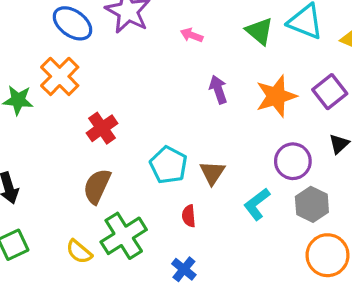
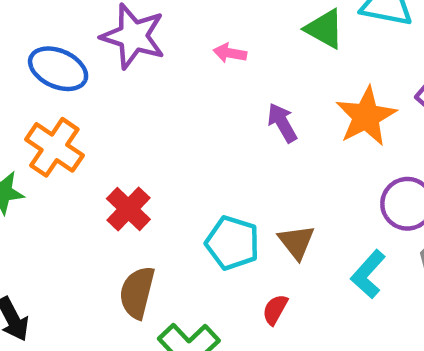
red semicircle: (189, 216) -> (275, 310), turned 45

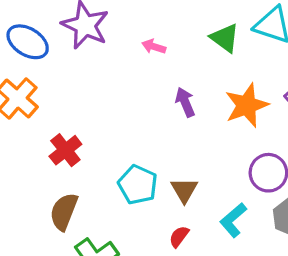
red semicircle: (275, 310) -> (179, 237), moved

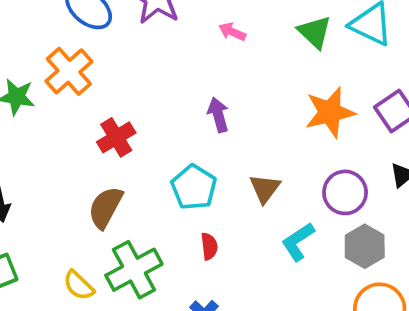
purple arrow: (185, 102) -> (218, 115), moved
brown triangle: (184, 190) -> (265, 188), moved
red semicircle: (179, 237) -> (209, 246), moved, turned 130

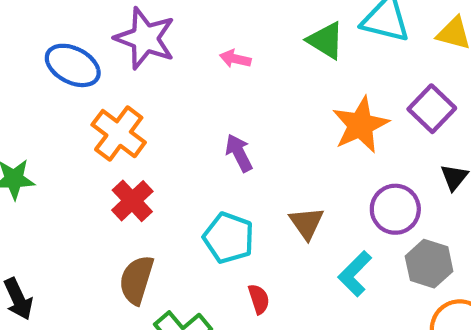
orange cross: (69, 71) -> (119, 134), moved

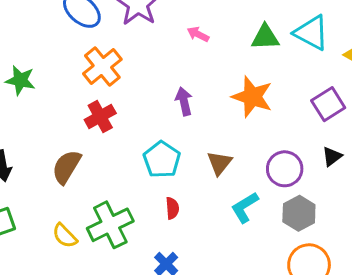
green triangle: (326, 41) -> (265, 37), turned -48
orange star: (360, 125) -> (252, 97), moved, turned 30
brown semicircle: (136, 280) -> (66, 167), moved

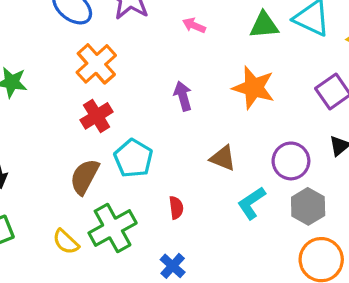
cyan pentagon: (162, 160) -> (133, 158), moved
brown triangle: (219, 163) -> (223, 158), turned -44
brown semicircle: (66, 167) -> (85, 177), moved

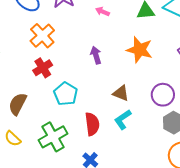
brown semicircle: (85, 177) -> (18, 104), moved
cyan L-shape: (251, 203) -> (123, 120), moved
red semicircle: (176, 208) -> (92, 124), size x1.6
yellow semicircle: (66, 242) -> (13, 139), moved

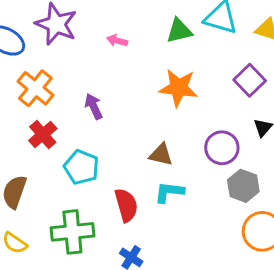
purple arrow: (96, 55) -> (94, 106), moved
cyan L-shape: (123, 120) -> (169, 192), turned 50
green cross: (53, 137) -> (72, 232), turned 32

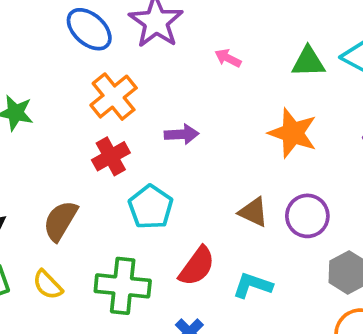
purple arrow: (94, 106) -> (182, 134), turned 100
purple circle: (222, 148) -> (307, 216), moved
cyan L-shape: (169, 192) -> (252, 285), moved
red semicircle: (126, 205) -> (197, 266), turned 40

